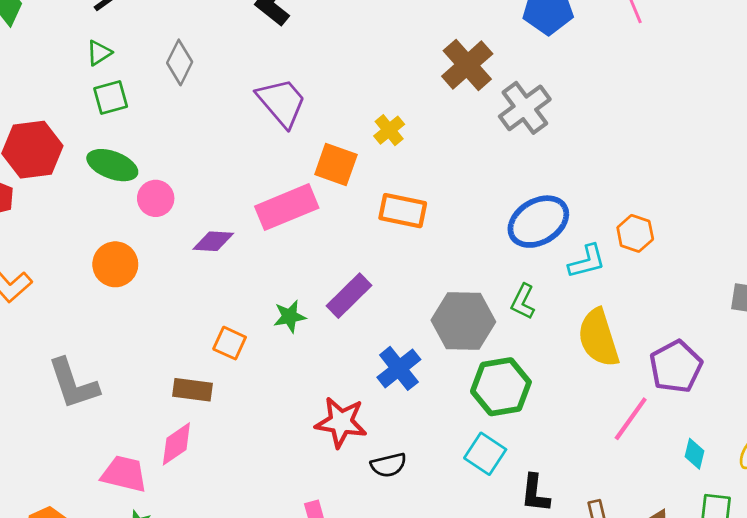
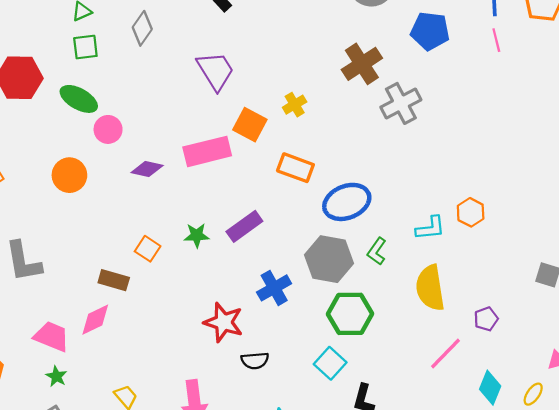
blue ellipse: (538, 222) -> (347, 202), moved
purple pentagon: (676, 367) -> (486, 319), size x0.6
cyan diamond: (694, 454) -> (490, 388), size x1.4

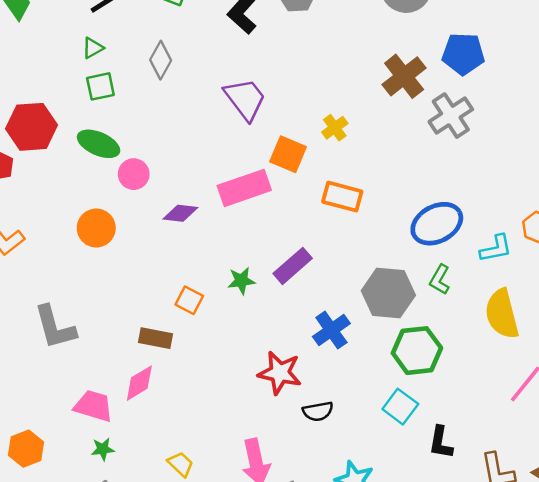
blue pentagon: (430, 31) -> (463, 54), moved
blue ellipse: (347, 202) -> (437, 224), moved
green star: (56, 376) -> (103, 449), turned -30

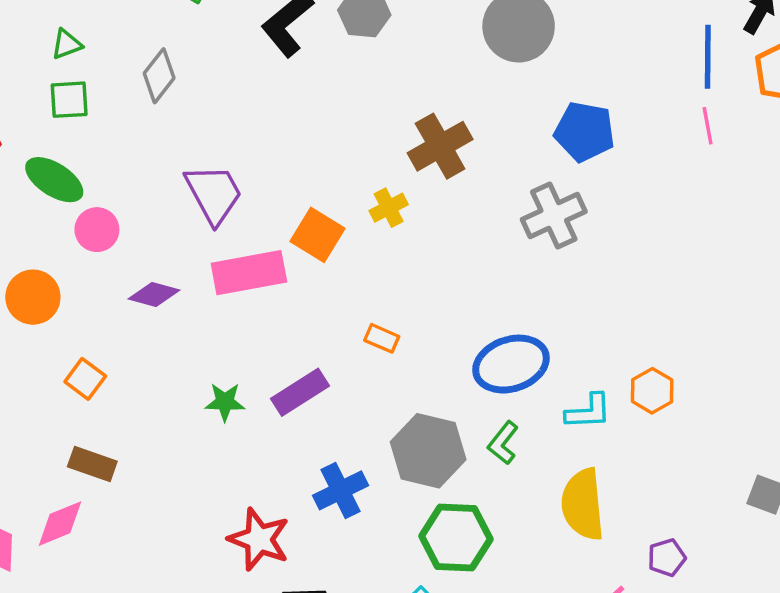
brown cross: (404, 76) -> (440, 146), moved
purple trapezoid: (245, 99) -> (214, 194), moved
orange rectangle: (342, 197) -> (382, 338), moved, size x0.6
orange square: (189, 300) -> (85, 379), moved

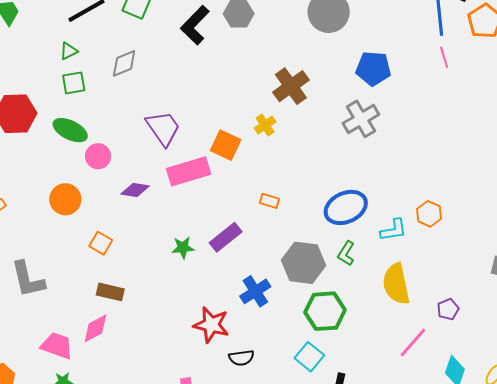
gray diamond: (159, 76) -> (124, 63), turned 36

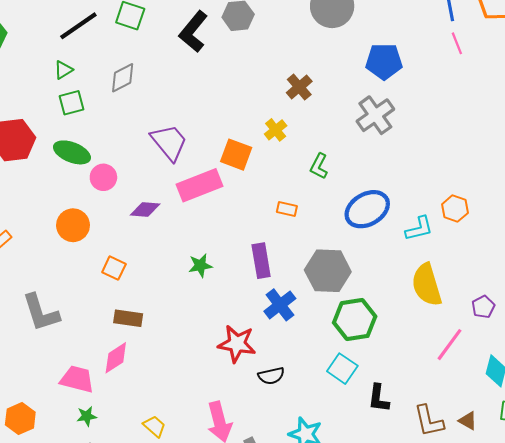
brown cross: (291, 86) -> (299, 87), size x0.7
purple rectangle: (226, 237) -> (261, 261), moved, turned -56
green L-shape: (346, 253) -> (319, 166), moved

